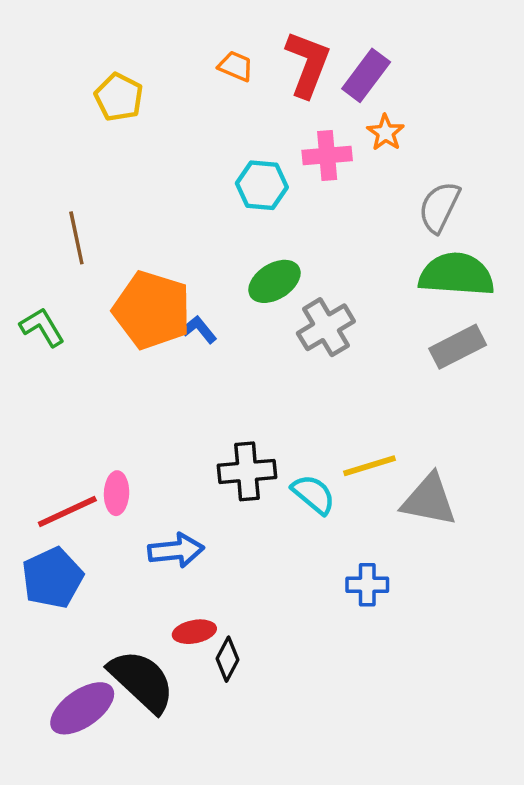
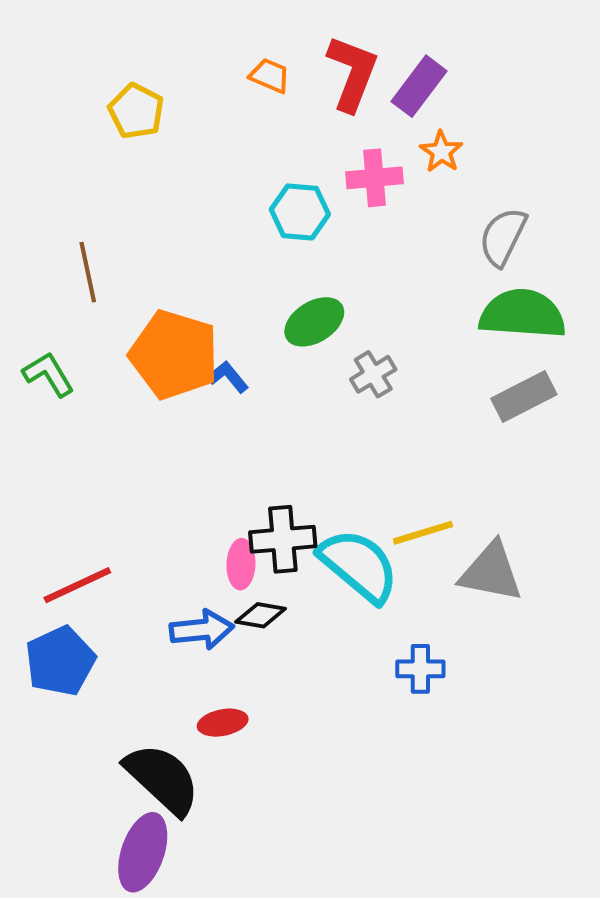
gray cross: (326, 327) -> (373, 374), size x0.7
pink ellipse: (117, 493) -> (241, 564), moved
cyan semicircle: (313, 494) -> (359, 565), size x1.6
black diamond: (228, 659) -> (261, 615), moved, turned 72
purple ellipse: (82, 708) -> (143, 852), moved, turned -36

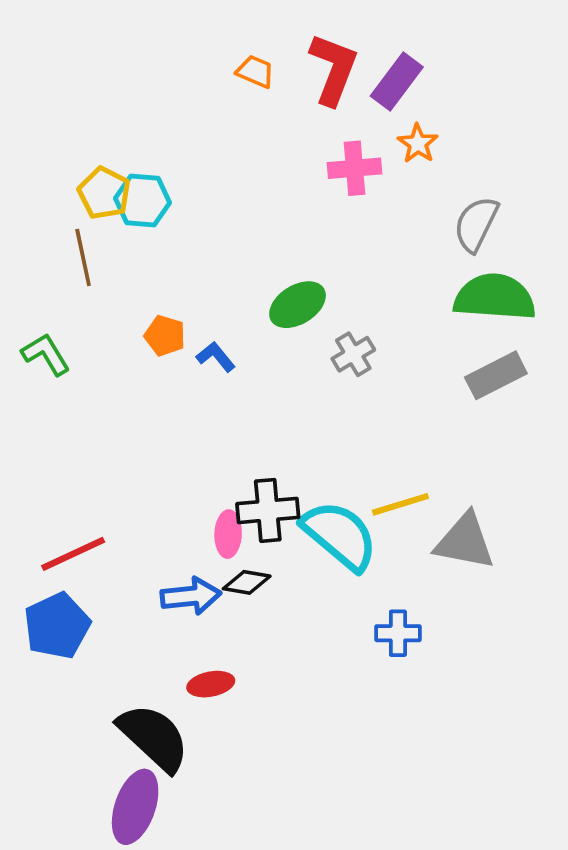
yellow pentagon: (136, 111) -> (104, 193), moved
cyan hexagon: (300, 212) -> (143, 201), moved
orange pentagon: (174, 355) -> (165, 336), size x0.5

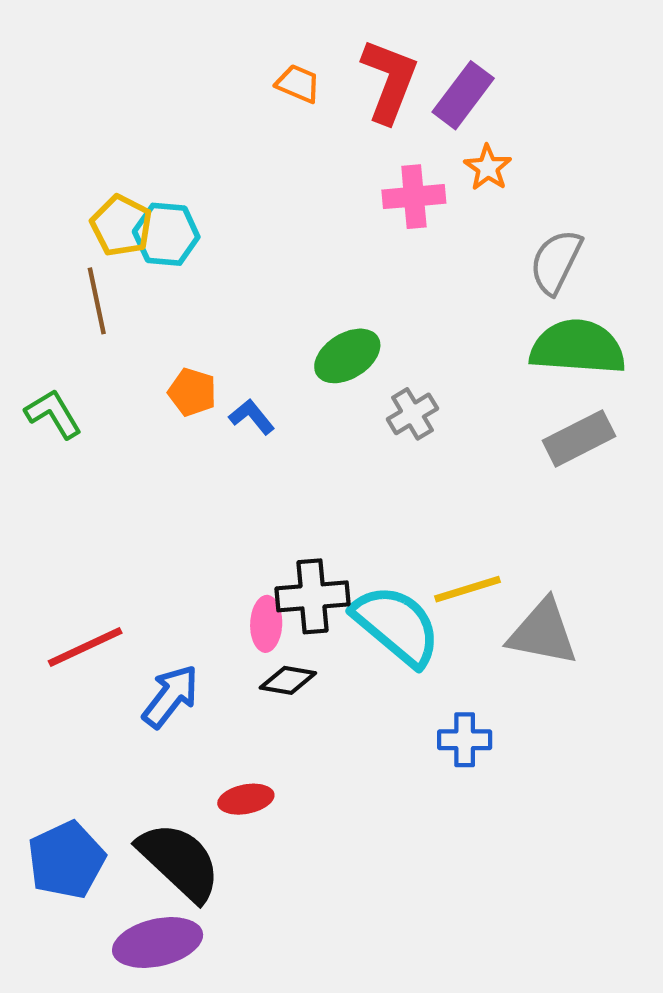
blue arrow: (191, 596) -> (171, 696), moved, turned -46
blue pentagon: (57, 626) -> (66, 860), moved
purple ellipse: (135, 807) -> (158, 943), turned 58

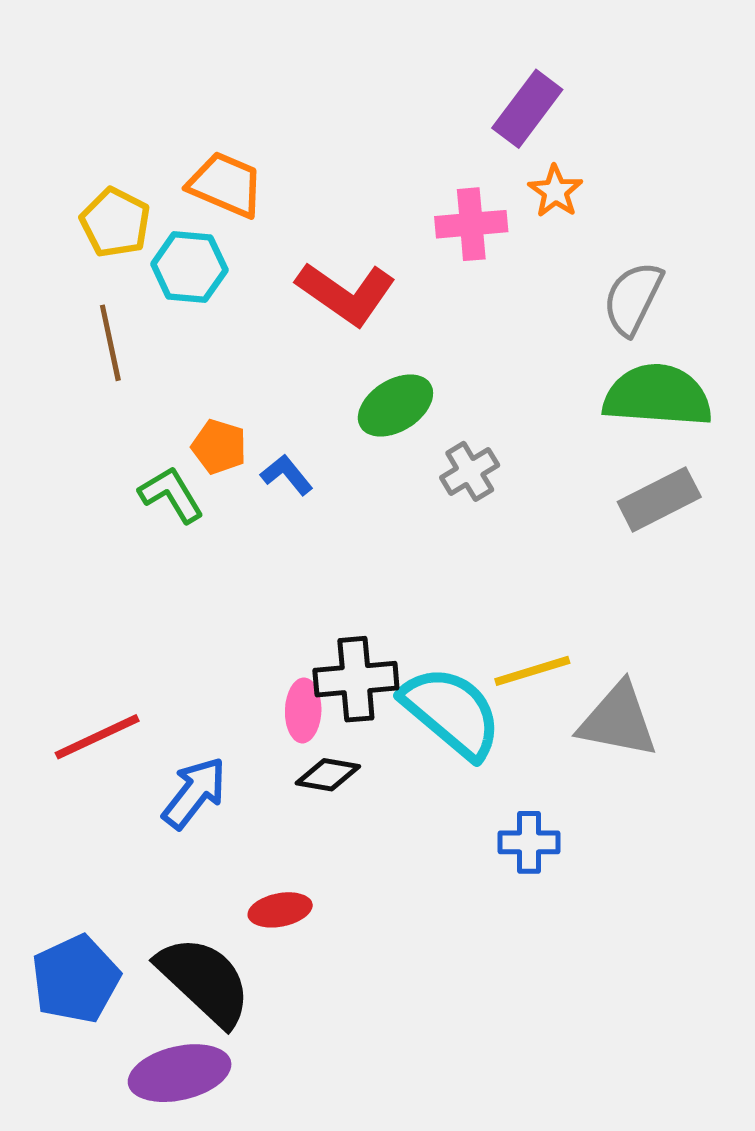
red L-shape: (389, 81) -> (346, 293), moved, turned 104
orange trapezoid: (298, 84) -> (226, 185), moved, size x1.5
yellow pentagon: (121, 226) -> (115, 223), moved
green L-shape: (53, 414) -> (171, 495), moved

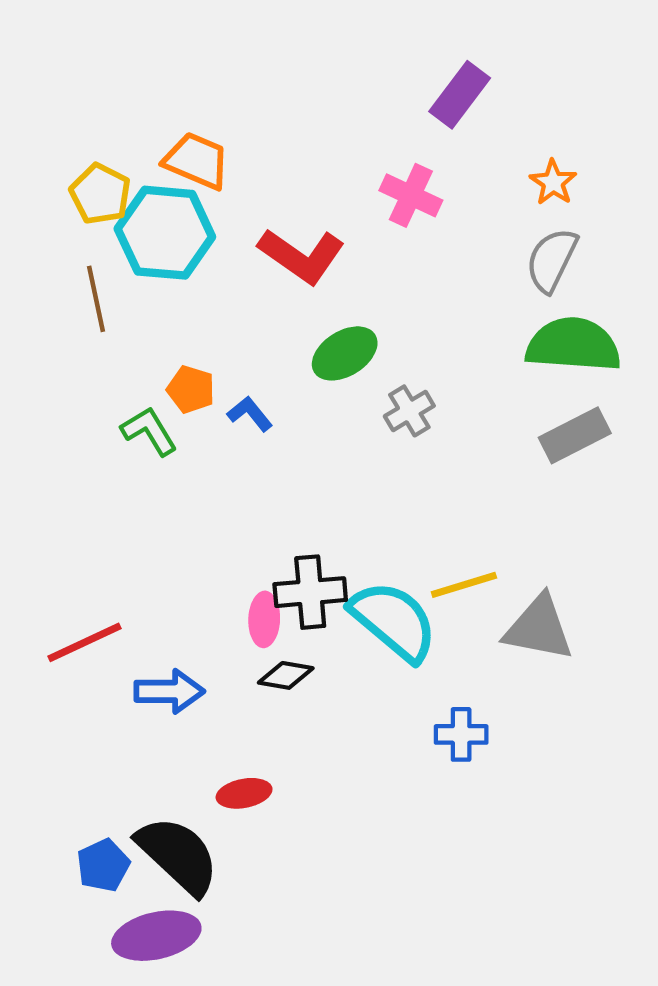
orange star: (555, 191) -> (553, 182), moved
pink cross: (471, 224) -> (411, 195), turned 30
cyan hexagon: (189, 267) -> (165, 233), size x1.5
blue arrow: (194, 793) -> (169, 691), turned 52
blue pentagon: (76, 979) -> (103, 865), moved, size x0.7

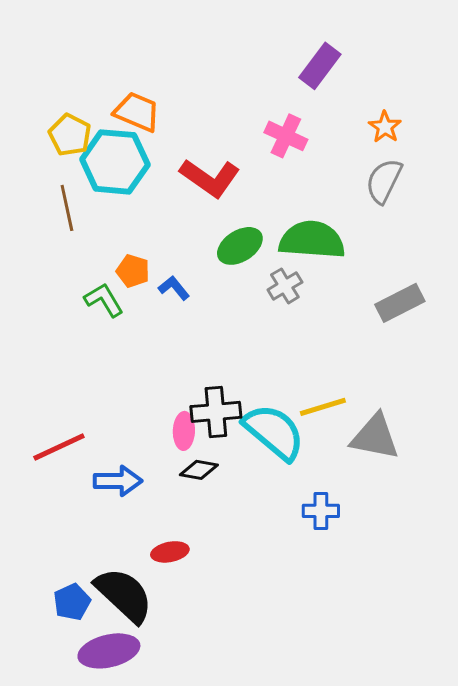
green semicircle: (573, 345) -> (312, 240), moved

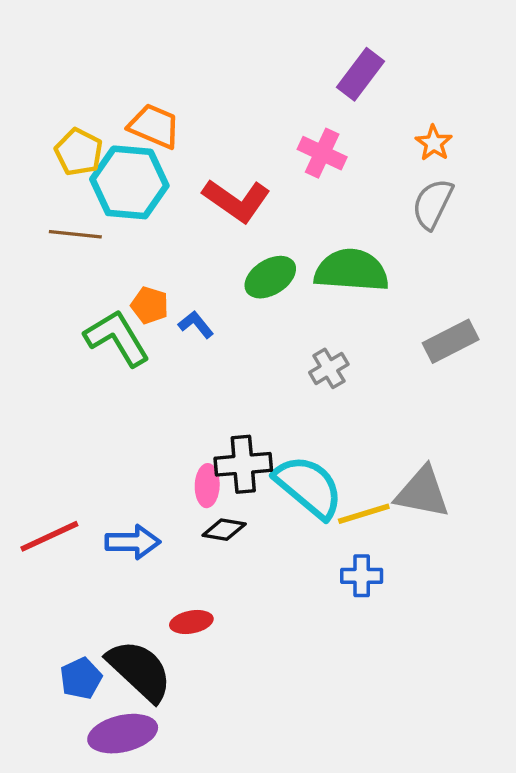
brown line: (67, 208) -> (75, 234), turned -72
gray cross: (285, 286) -> (329, 368), moved
green L-shape: (104, 300) -> (117, 338), size x1.5
yellow line: (323, 407) -> (364, 514), moved
red line: (59, 447) -> (49, 536), moved

